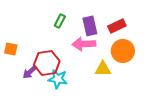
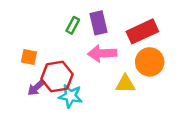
purple rectangle: (90, 26) -> (98, 23), moved
red rectangle: (117, 26) -> (142, 31), size x1.4
orange square: (11, 49) -> (29, 57), moved

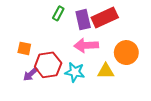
green rectangle: (73, 25) -> (58, 13), moved
red rectangle: (142, 31) -> (105, 18), moved
cyan star: (70, 96) -> (75, 72), moved

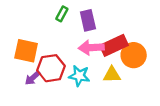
red rectangle: (105, 18) -> (114, 45), moved
orange square: (24, 48) -> (26, 51), size x1.6

